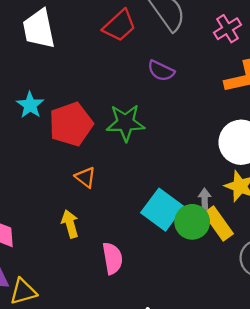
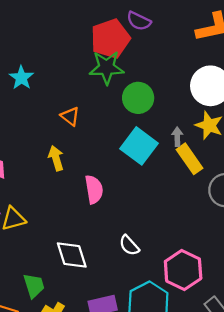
cyan star: (30, 105) -> (21, 78), moved
red pentagon: (71, 124) -> (110, 39), moved
green circle: (192, 222) -> (138, 98), moved

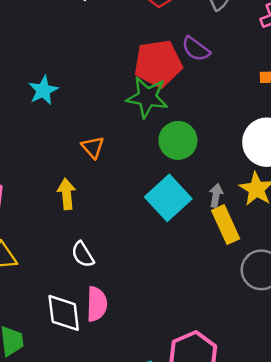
pink semicircle: (94, 189) -> (97, 304), moved
white semicircle: (129, 245) -> (83, 254), moved

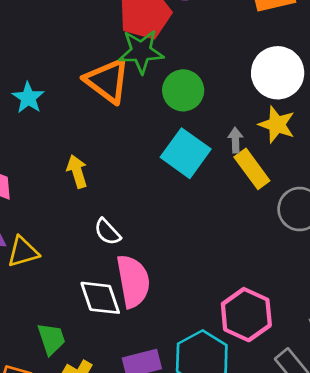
cyan star: (43, 90) -> (28, 98), moved
orange triangle: (93, 147) -> (107, 81), moved, size x1.8
pink semicircle: (97, 304) -> (133, 281), size x1.4

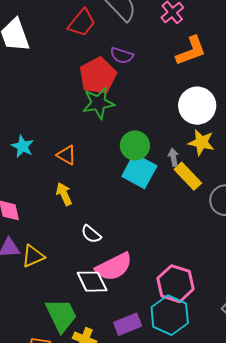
orange triangle: (107, 81) -> (67, 155), moved, size x0.6
green circle: (183, 90) -> (135, 146), moved
pink semicircle: (133, 281) -> (114, 267), turned 81
pink hexagon: (246, 315) -> (176, 284), moved
green trapezoid: (51, 339) -> (61, 315), size x1.5

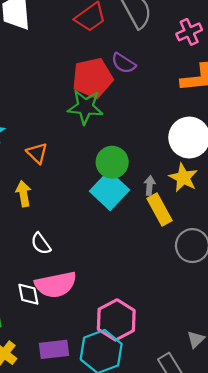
white diamond: (92, 282) -> (28, 294), size x0.7

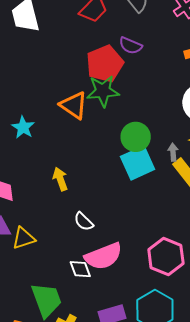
orange triangle: (37, 153) -> (74, 105), moved, size x1.4
cyan square: (110, 191) -> (138, 163), turned 32
pink hexagon: (116, 320) -> (166, 256), moved

